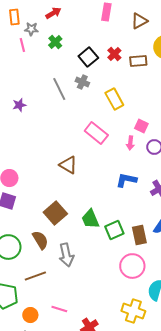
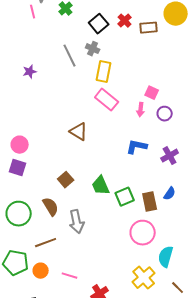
yellow rectangle: (114, 99) -> (104, 72), moved, turned 40
brown square: (55, 213) -> (66, 180), size x0.7
yellow cross: (133, 311) -> (144, 278), turned 30
orange circle: (30, 315) -> (41, 271), moved

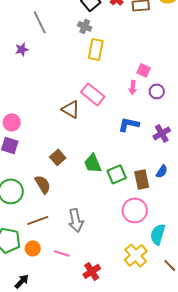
gray line: (70, 56) -> (40, 22), moved
pink rectangle: (107, 100) -> (93, 94), moved
gray arrow: (77, 222) -> (76, 220), moved

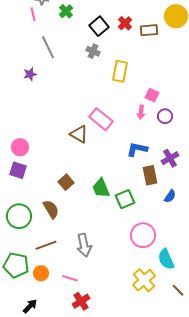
yellow rectangle: (96, 49) -> (120, 71), moved
brown rectangle: (142, 179) -> (150, 175), moved
cyan semicircle: (158, 234) -> (166, 259), turned -40
red cross: (92, 271) -> (81, 301), moved

